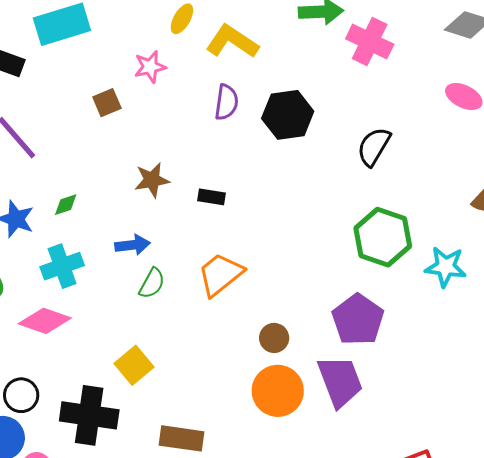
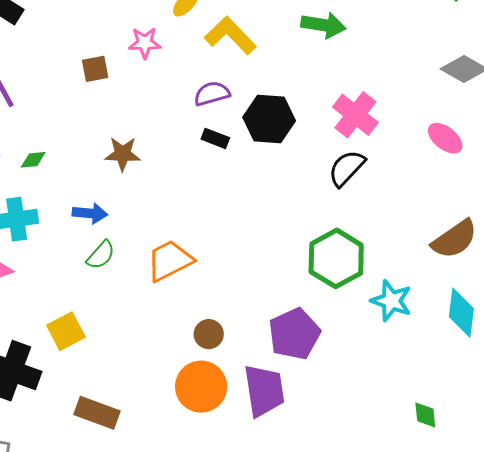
pink cross: (370, 42) -> (355, 115), moved
purple semicircle: (226, 102) -> (212, 94), turned -126
black rectangle: (212, 197) -> (215, 138), moved

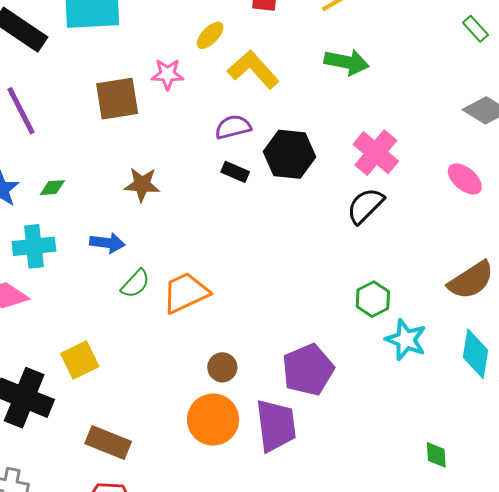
brown square: (95, 69) -> (117, 99), size x1.6
green semicircle: (101, 255) -> (135, 284), moved
green hexagon: (336, 258) -> (373, 299), moved, size x0.6

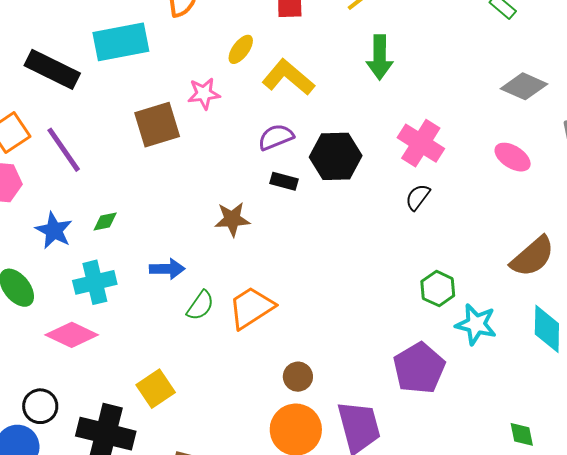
green arrow: (347, 62) -> (380, 57), turned 87
brown star: (142, 185) -> (232, 219), moved
black semicircle: (365, 206) -> (418, 197), size x0.7
purple pentagon: (308, 370) -> (419, 368), moved

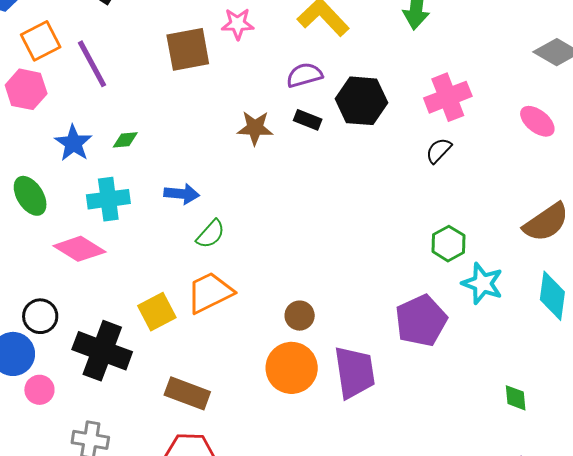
pink cross: (421, 143) -> (448, 97), turned 30
brown star: (232, 219) -> (255, 128), moved
orange trapezoid: (251, 308) -> (210, 292), moved

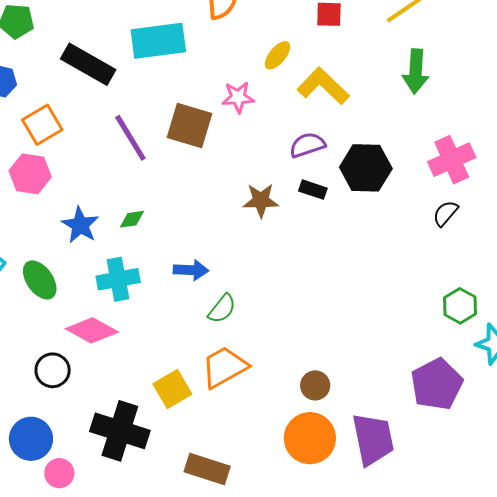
brown square: (188, 49) -> (190, 125), turned 30
purple line: (92, 64) -> (130, 138), moved
black circle: (40, 316) -> (53, 370), moved

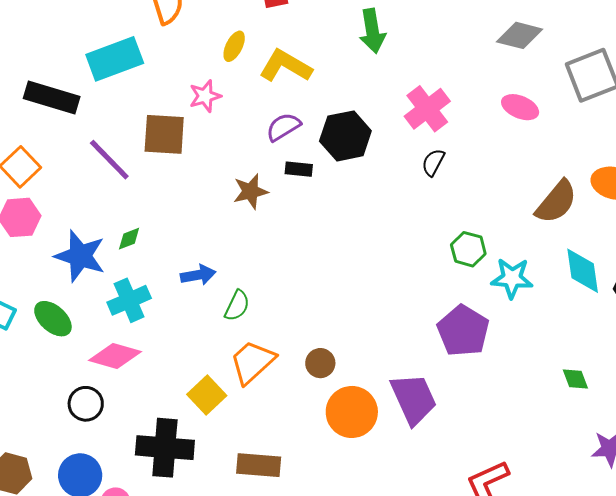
blue star: (80, 225) -> (80, 256), size x1.4
brown circle: (315, 385) -> (320, 363), moved

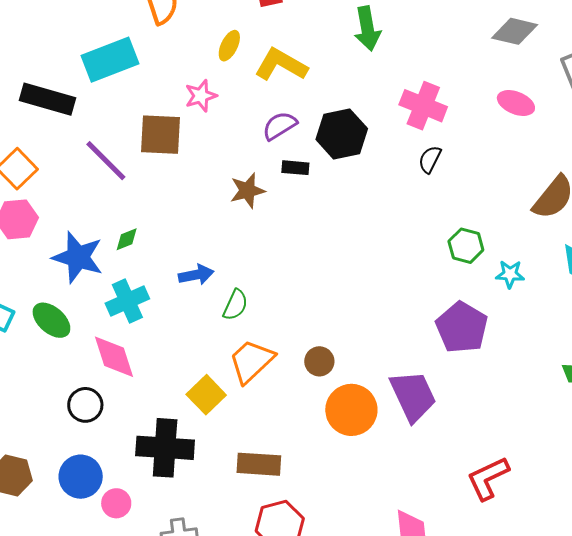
pink cross: (427, 109) -> (423, 106), turned -30
cyan star: (512, 278) -> (510, 274), size x0.7
pink diamond: (115, 356) -> (114, 357), turned 57

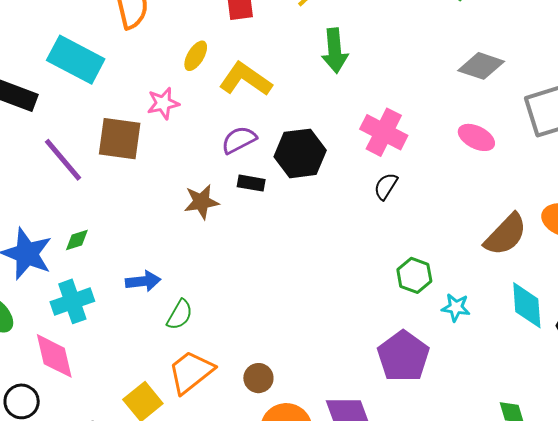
cyan rectangle: (110, 60) -> (76, 60), turned 44

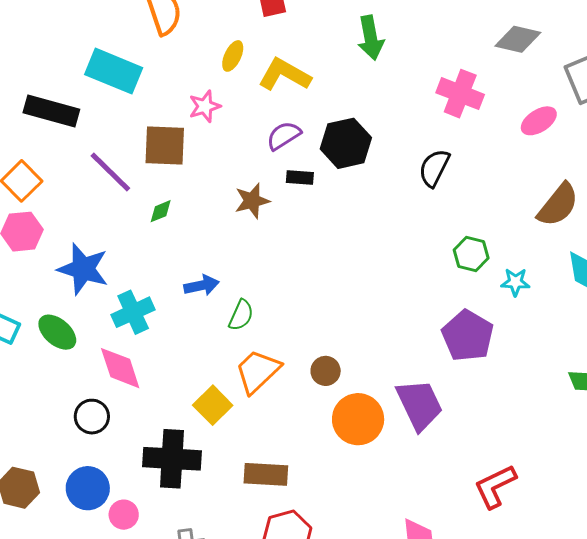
pink cross: (384, 132) -> (460, 94), moved
pink ellipse: (476, 137) -> (539, 121), moved, turned -54
black semicircle: (386, 186) -> (434, 168), size x1.4
green diamond: (77, 240) -> (161, 211), moved

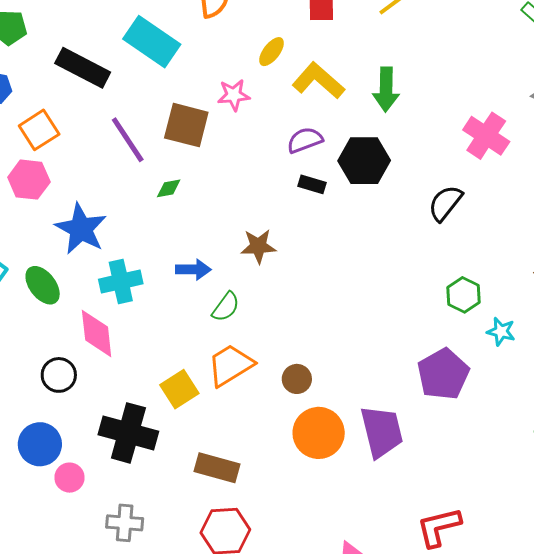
green arrow: (371, 38) -> (386, 89), moved
brown star: (252, 201) -> (258, 246), moved

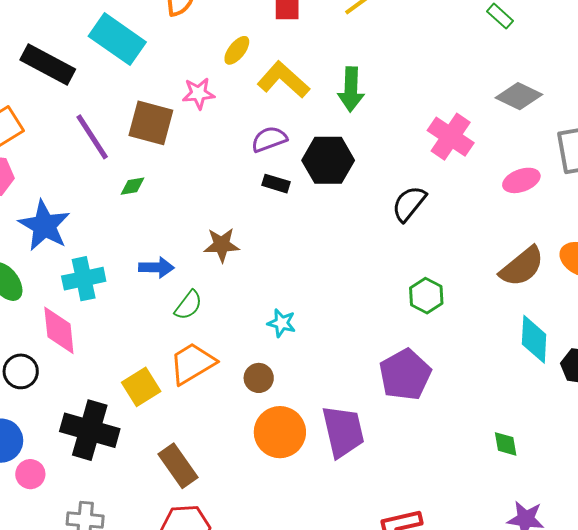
cyan star: (501, 331) -> (282, 323), moved
brown rectangle: (217, 468) -> (178, 466), turned 39

